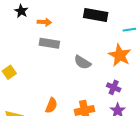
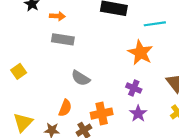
gray semicircle: (82, 62) -> (81, 78), moved

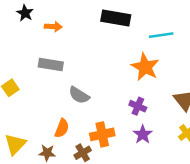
gray rectangle: (63, 39) -> (51, 65), moved

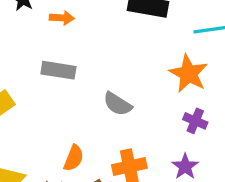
gray semicircle: (79, 95) -> (118, 104), moved
purple cross: (138, 106) -> (195, 121), moved

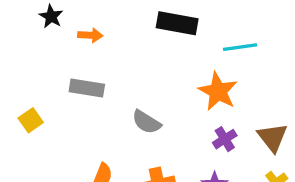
purple cross: (195, 121) -> (225, 139), turned 35

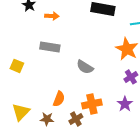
yellow square: (31, 120) -> (17, 66), turned -32

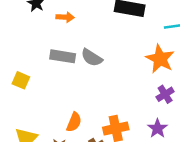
gray semicircle: (85, 67) -> (92, 58), moved

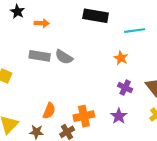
orange star: (160, 59) -> (121, 58), size x0.6
purple cross: (165, 94) -> (125, 88), turned -32

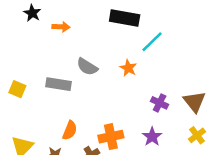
cyan line: (135, 31) -> (152, 42), moved, turned -36
gray rectangle: (40, 56) -> (58, 84), moved
orange star: (121, 58) -> (128, 68), moved

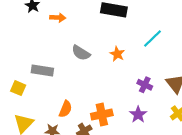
cyan line: (152, 42) -> (152, 39), moved
gray rectangle: (58, 84) -> (42, 70), moved
yellow square: (17, 89) -> (18, 88), moved

